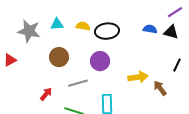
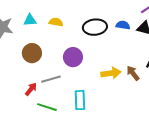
black ellipse: (107, 31) -> (95, 27), moved
brown arrow: (160, 88) -> (133, 73), moved
red arrow: (46, 94) -> (31, 89), moved

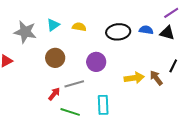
cyan triangle: (30, 20) -> (53, 25), turned -32

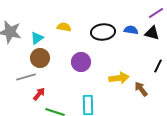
cyan triangle: (53, 25) -> (37, 38), moved
brown arrow: (156, 78) -> (141, 89), moved
gray line: (74, 84) -> (26, 77), moved

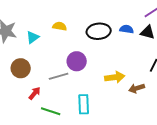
brown circle: (40, 58) -> (21, 68), moved
gray line: (26, 77) -> (59, 76), moved
brown arrow: (141, 89) -> (137, 88), turned -70

